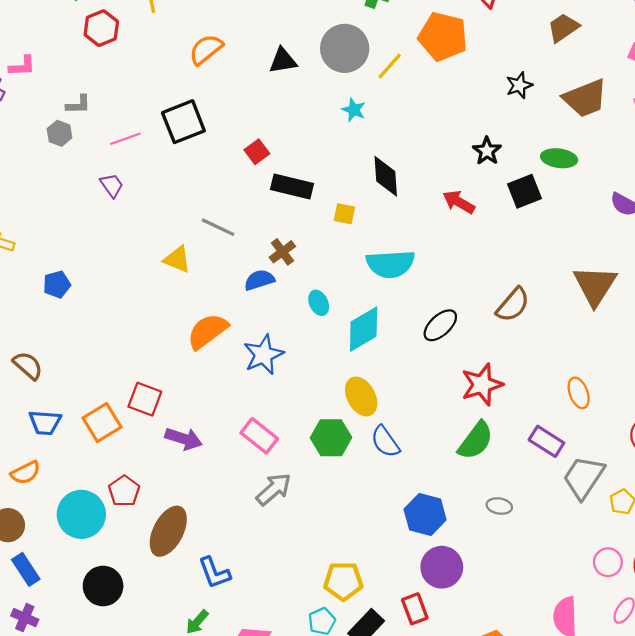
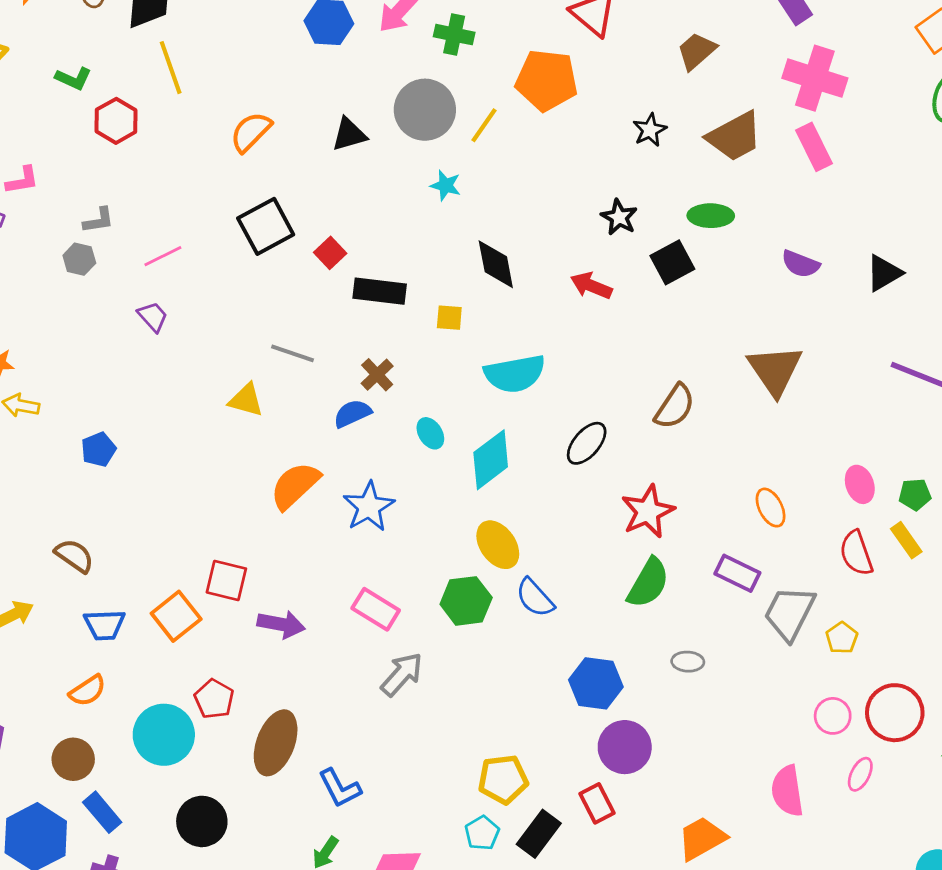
black square: (183, 122) -> (266, 226), moved

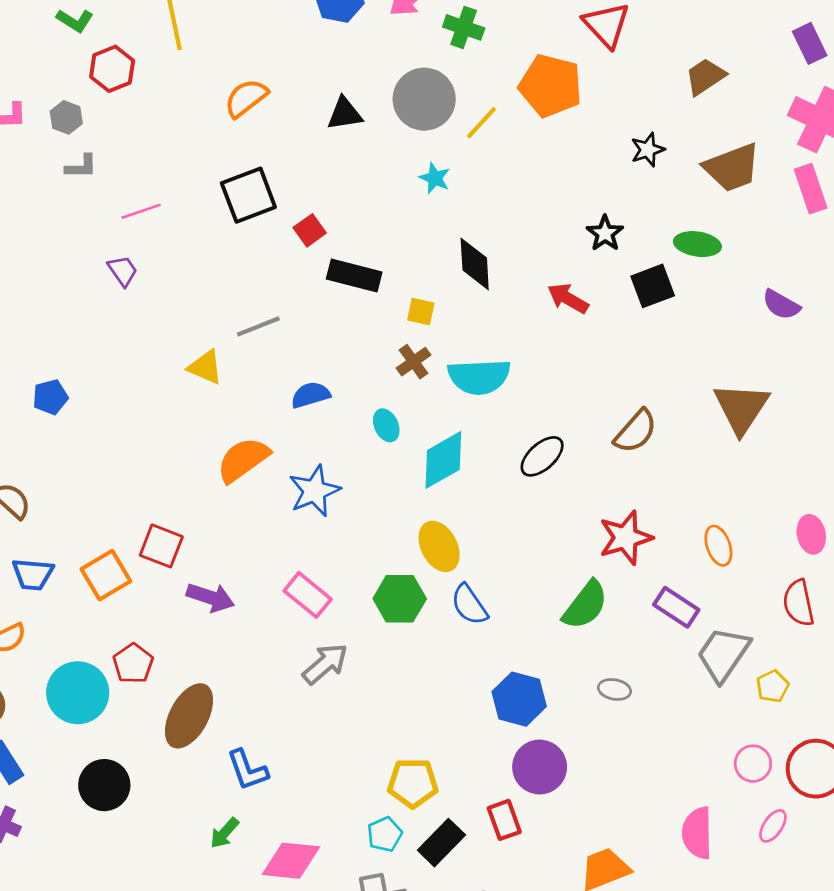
gray hexagon: (79, 259) -> (66, 117), moved
gray line: (292, 353) -> (258, 326), turned -48
brown cross: (377, 375) -> (414, 362), moved
red star: (648, 511) -> (626, 538), moved

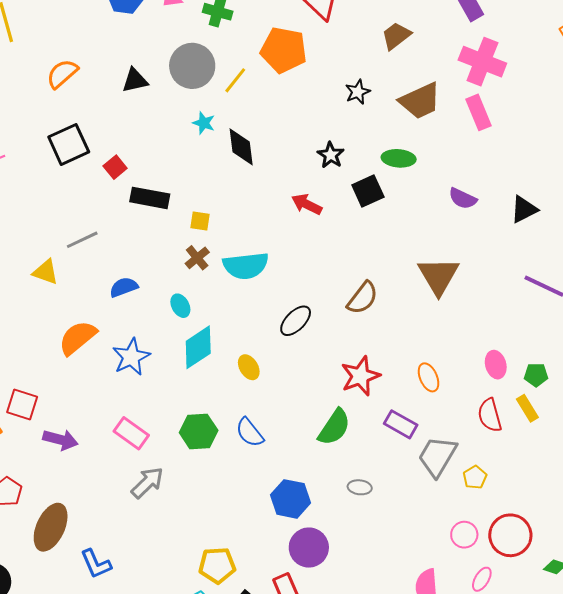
black diamond: (475, 264) -> (241, 147), moved
cyan diamond: (443, 460) -> (198, 347), moved
yellow ellipse: (439, 546) -> (249, 367), moved, size x0.7

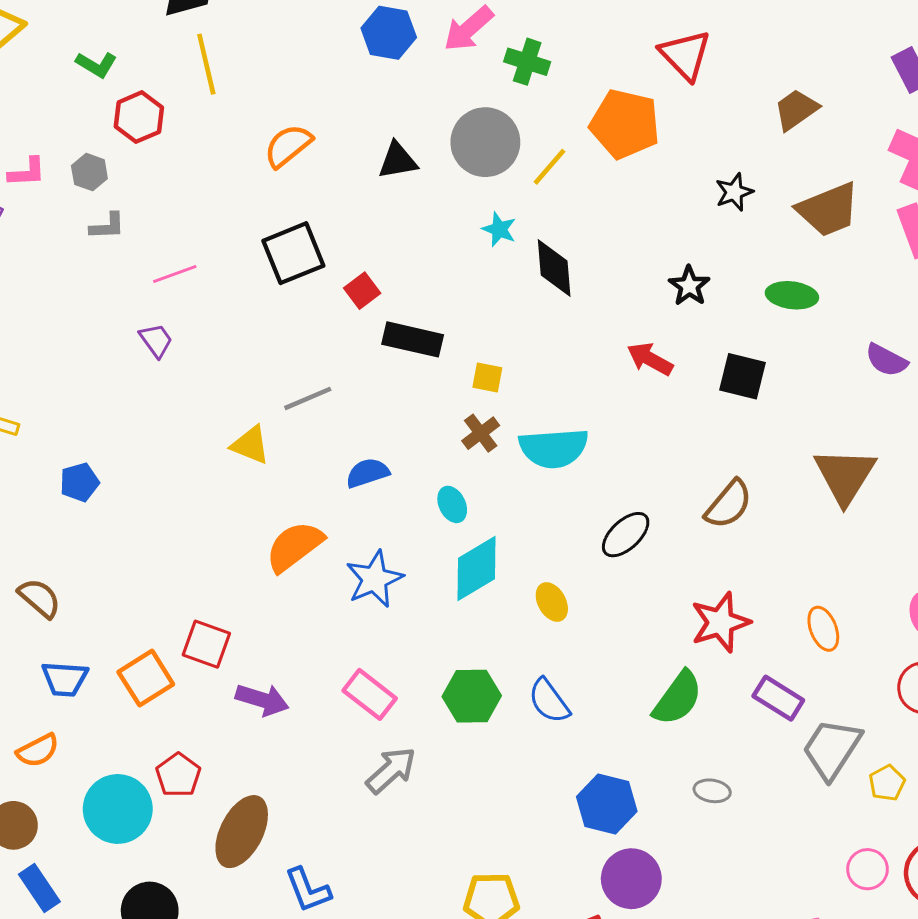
black square: (368, 191) -> (742, 376), moved, turned 36

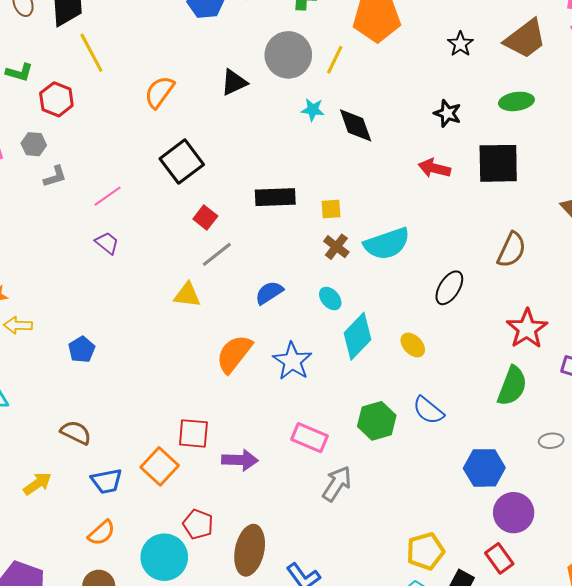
red square: (362, 291) -> (205, 217), moved
black square: (742, 376) -> (498, 163), size x1.4

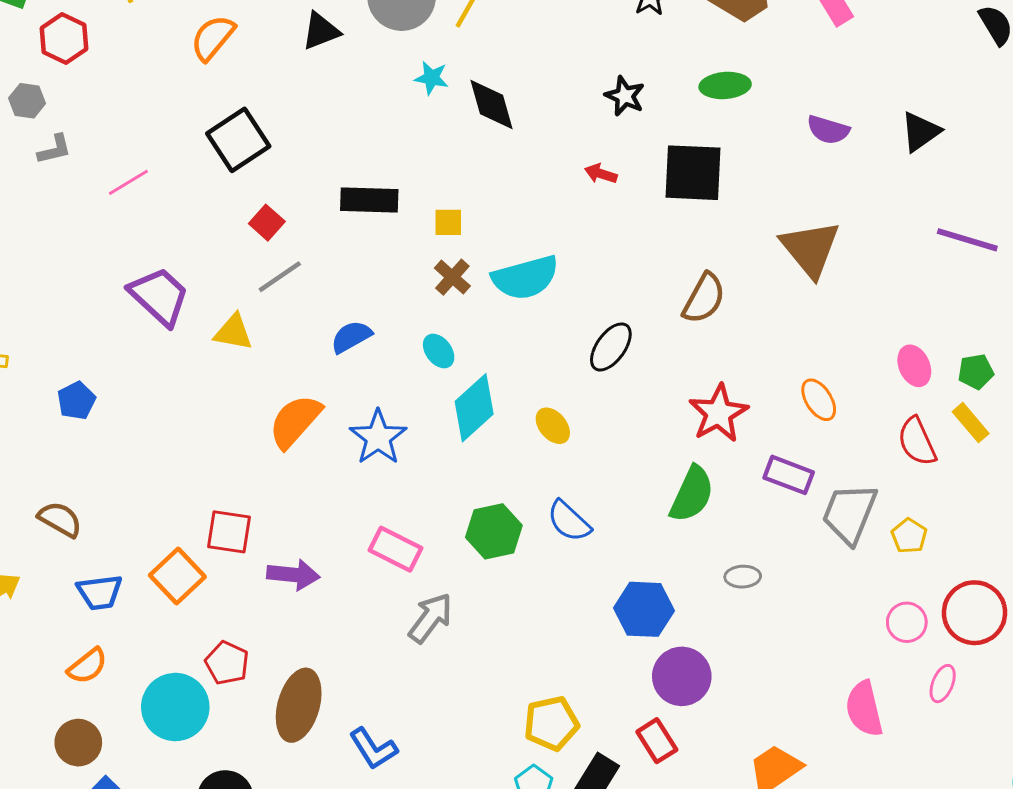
red arrow: (434, 168) -> (601, 174), size x0.7
purple trapezoid: (107, 243) -> (159, 296), moved, size x1.8

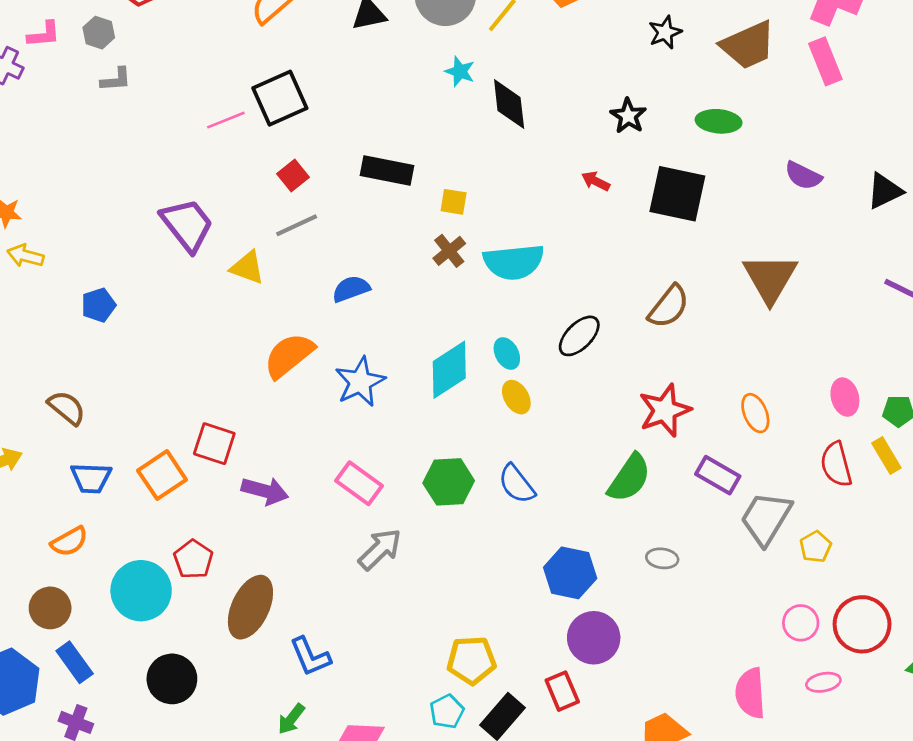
pink line: (128, 182) -> (226, 120), moved
cyan ellipse: (439, 351) -> (507, 354), moved
pink ellipse: (943, 684) -> (823, 682), turned 48

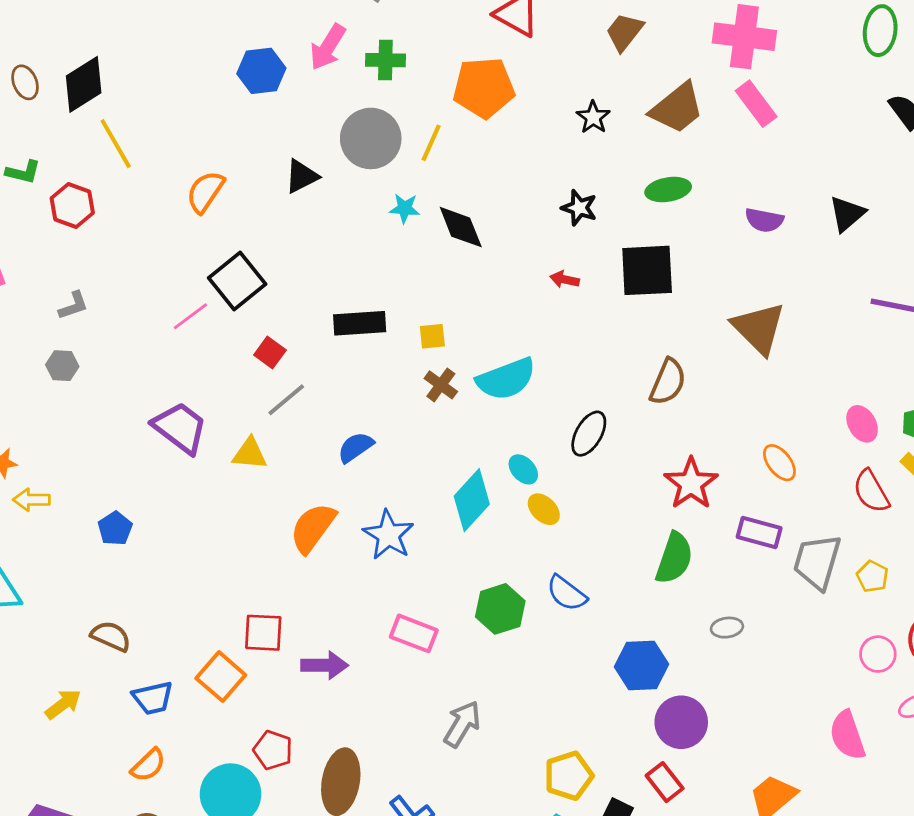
gray hexagon: (99, 33) -> (62, 366), moved
gray arrow: (380, 549) -> (462, 724), moved

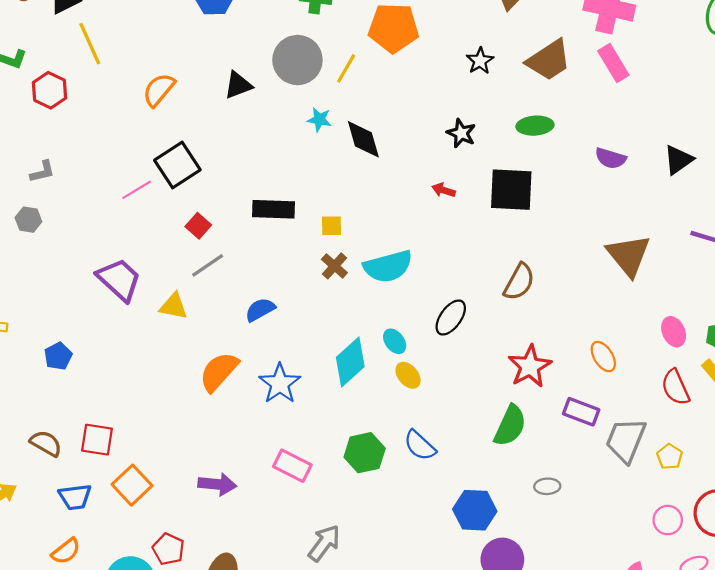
brown triangle: (759, 328) -> (629, 255), moved
red square: (263, 633) -> (97, 440), moved

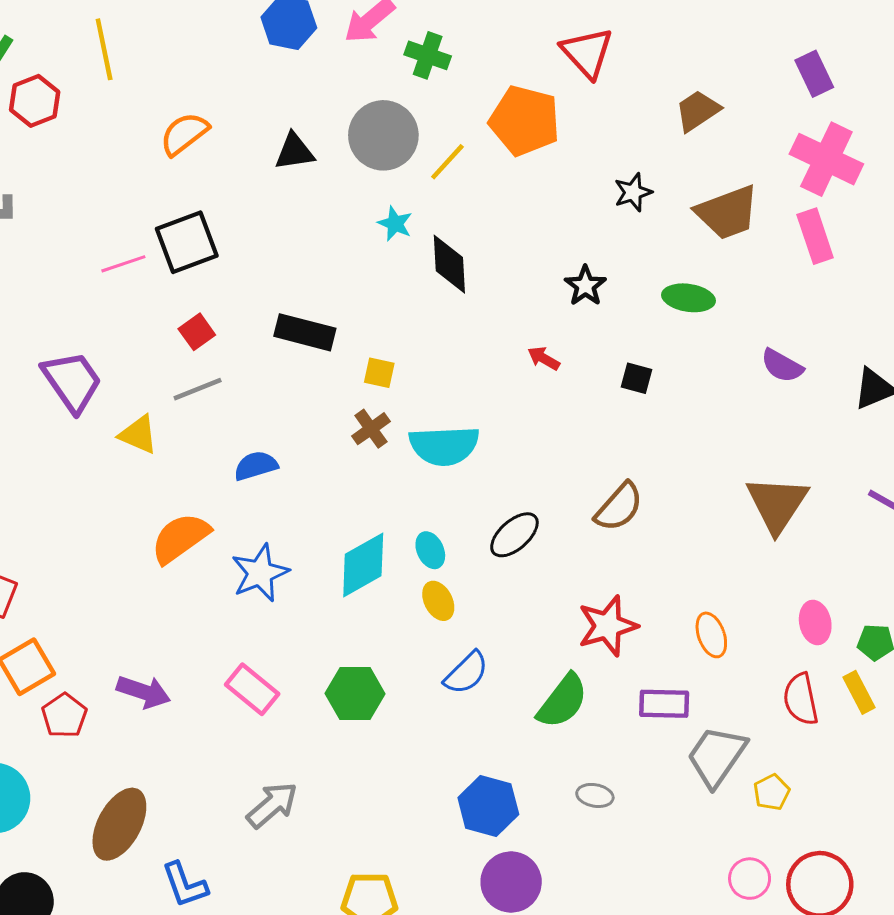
black square: (511, 190) -> (636, 378), size x0.5
purple rectangle: (581, 412) -> (664, 704), turned -32
blue semicircle: (420, 445) -> (466, 673), moved, turned -100
red pentagon: (168, 549) -> (64, 716), moved

